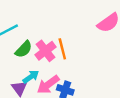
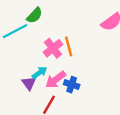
green semicircle: (24, 49) -> (35, 15), moved

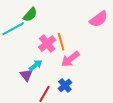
pink arrow: (56, 80) -> (70, 59), moved
blue cross: (72, 85) -> (65, 85), moved, turned 32

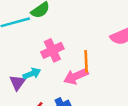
orange line: (61, 42) -> (86, 61), moved

